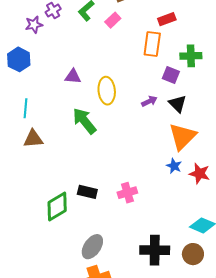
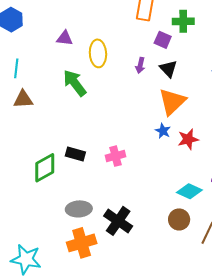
purple arrow: (149, 101) -> (140, 65), turned 126
red star: (199, 174) -> (188, 139), turned -30
gray ellipse: (92, 247) -> (79, 209), turned 50
black cross: (155, 250) -> (118, 221), moved, turned 32

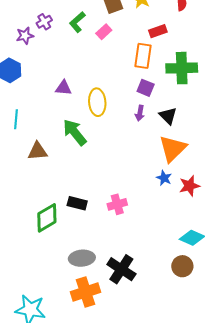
green cross: (183, 21) -> (182, 68), size x1.4
purple square: (163, 40) -> (146, 88), moved
brown triangle: (23, 99) -> (38, 151), moved

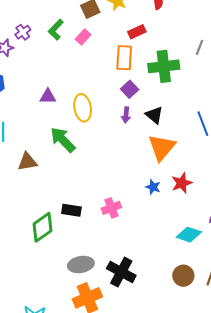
purple square: (146, 88) -> (130, 89), turned 30
blue star: (164, 178) -> (153, 187), moved
brown circle: (182, 266) -> (183, 276), moved

